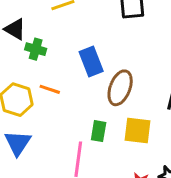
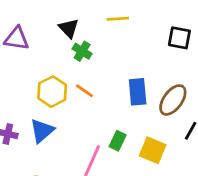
blue rectangle: (91, 62) -> (138, 92), moved
brown ellipse: (120, 88) -> (173, 100), moved

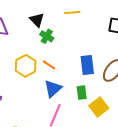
blue triangle: (42, 131) -> (53, 89), moved
green rectangle: (118, 141) -> (82, 93), moved, turned -32
yellow square: (153, 150) -> (99, 107), turned 30

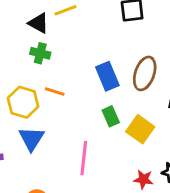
black triangle: (37, 20) -> (38, 23), moved
blue triangle: (53, 89) -> (32, 139), moved

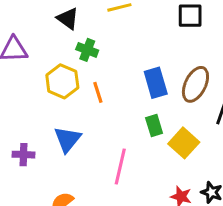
black triangle: (38, 23) -> (68, 18), moved
orange line: (55, 92) -> (98, 92), turned 48
yellow hexagon: (23, 102) -> (62, 81), moved

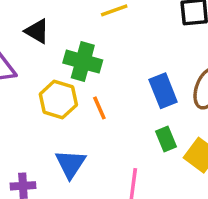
black triangle: (68, 18) -> (37, 31), moved
green cross: (87, 50) -> (83, 62), size x1.5

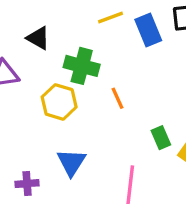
blue rectangle: (163, 91) -> (148, 30), moved
orange line: (99, 108) -> (117, 98), moved

